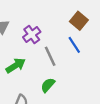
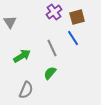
brown square: (79, 21) -> (77, 17), turned 35
purple cross: (32, 34) -> (54, 12), moved

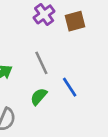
blue line: (73, 38) -> (70, 87), moved

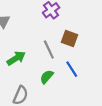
brown square: (75, 21) -> (70, 39), moved, turned 35

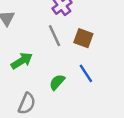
gray line: (49, 49) -> (54, 36), moved

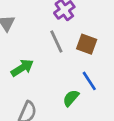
green semicircle: (57, 82) -> (71, 98), moved

